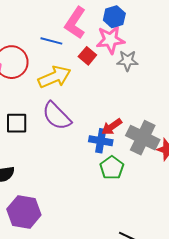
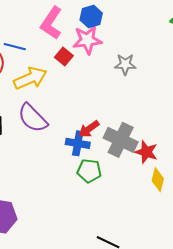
blue line: (51, 41) -> (15, 47), moved
gray star: (127, 61) -> (125, 64), moved
green pentagon: (112, 168) -> (89, 171), turned -30

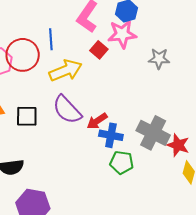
blue line: (15, 47) -> (51, 39), turned 70
red arrow: (89, 129) -> (97, 121), moved

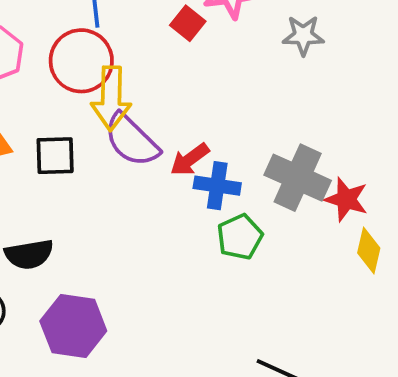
red circle: (23, 55) -> (81, 61), moved
yellow arrow: (66, 70) -> (111, 98), moved, turned 116
green pentagon: (122, 163) -> (240, 237), turned -30

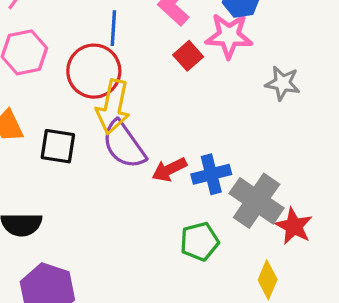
blue cross: (217, 186) -> (211, 174), moved, turned -33
yellow diamond: (369, 251) -> (268, 280), moved

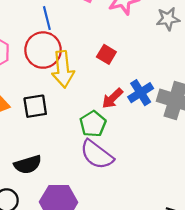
red square: (188, 56) -> (106, 54), moved
purple semicircle: (124, 145) -> (97, 155), moved
green pentagon: (199, 241) -> (93, 124), moved

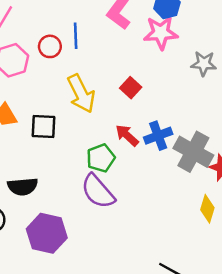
red circle: (43, 50) -> (50, 46), moved, size x0.6
yellow arrow: (63, 69) -> (81, 94), turned -32
red arrow: (112, 98) -> (127, 135), turned 75

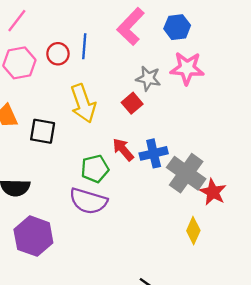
pink star: (161, 33) -> (187, 68), moved
gray star: (204, 64) -> (148, 78), moved
purple semicircle: (98, 191) -> (88, 201), turned -39

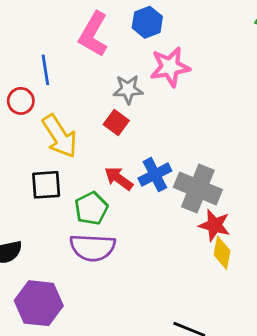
red circle: (58, 54) -> (21, 101), moved
black square: (43, 131) -> (46, 185), moved
red star: (213, 192) -> (214, 225), moved

